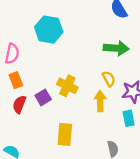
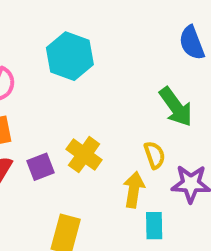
green arrow: (116, 48) -> (176, 107), turned 40
cyan rectangle: (129, 118) -> (154, 226), moved

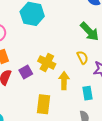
yellow arrow: (134, 190) -> (64, 81), moved

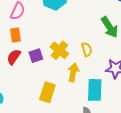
yellow semicircle: (82, 57) -> (87, 49), moved
cyan rectangle: (88, 93) -> (95, 90), size x1.5

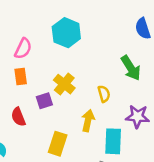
yellow cross: (59, 50) -> (64, 84), moved
red semicircle: (14, 57) -> (18, 117), moved, turned -56

